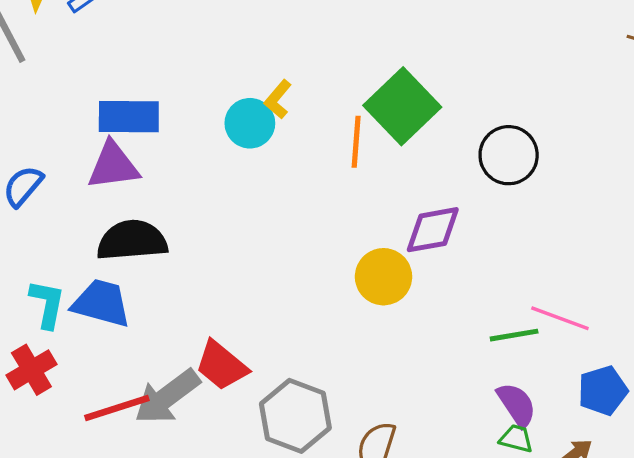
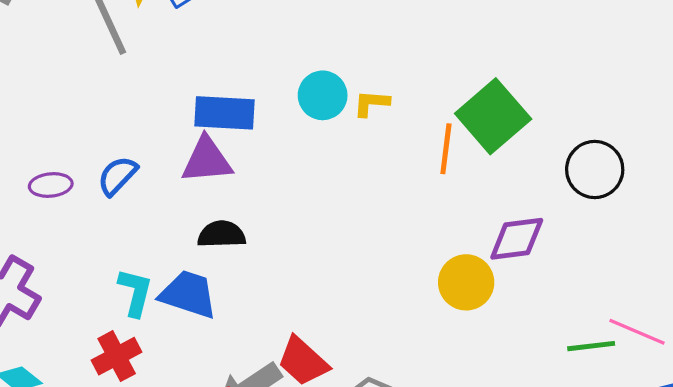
yellow L-shape: (278, 99) -> (371, 103), turned 51
cyan circle: (250, 123) -> (323, 95), moved
black semicircle: (132, 240) -> (222, 234), size x0.7

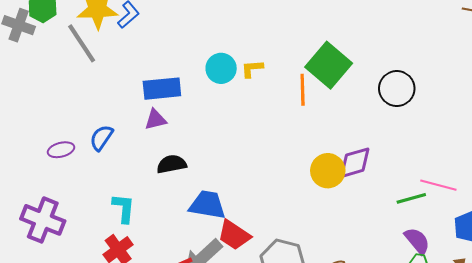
purple triangle: (207, 160) -> (155, 120), size x0.7
purple diamond: (517, 239) -> (355, 163), moved
blue trapezoid: (188, 294) -> (207, 205), moved

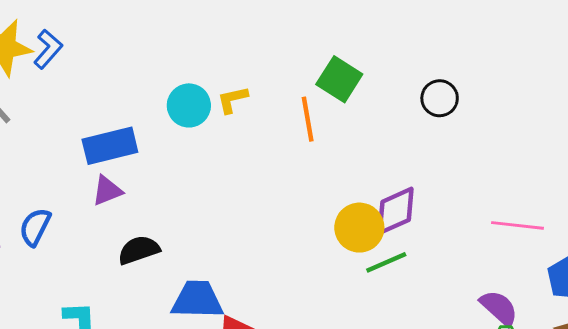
green square: (329, 65) -> (339, 79), size x0.7
black circle: (397, 89) -> (440, 98), size x0.7
green line: (411, 198) -> (386, 262), moved

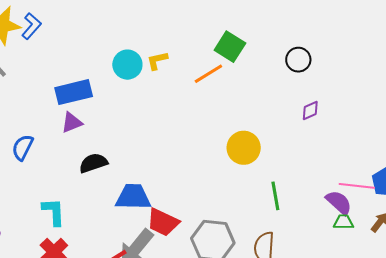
orange line: (308, 119) -> (208, 74), turned 68
purple diamond: (396, 211) -> (310, 110), moved, size x0.6
pink line: (517, 225) -> (357, 186), moved
green line: (386, 262) -> (275, 196), moved, turned -76

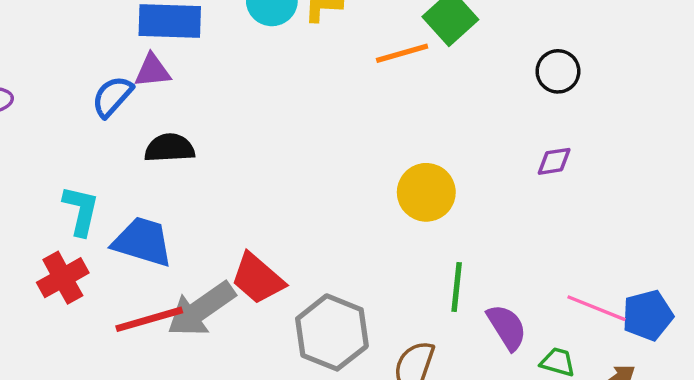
blue semicircle: (23, 147) -> (112, 97), moved
blue trapezoid: (133, 197) -> (143, 242), moved
purple semicircle: (339, 202) -> (507, 327), moved

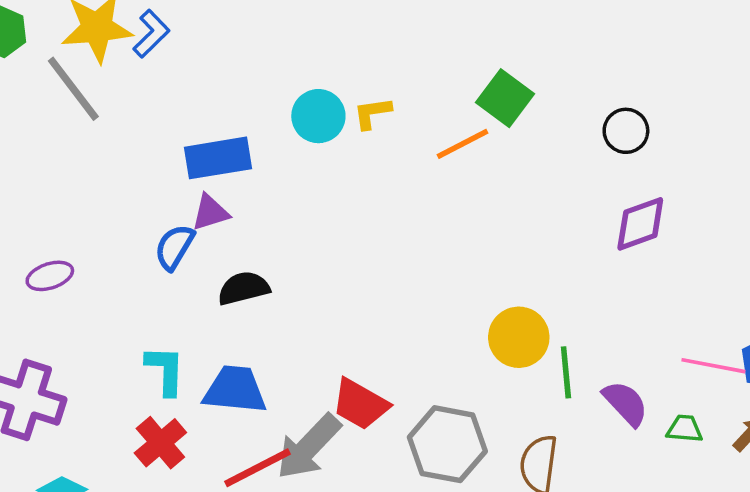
purple diamond: (554, 161) -> (640, 224), size x1.6
yellow circle: (426, 192) -> (519, 337), moved

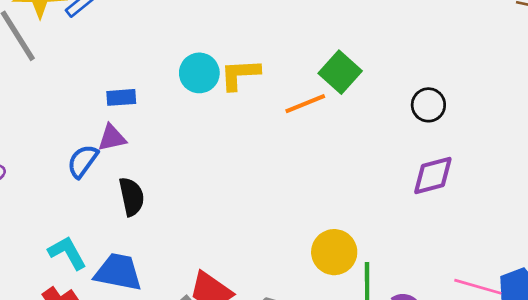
yellow L-shape: (372, 113) -> (240, 74), size x1.4
blue rectangle: (218, 158) -> (121, 97), size x0.6
black semicircle: (244, 288) -> (132, 197), turned 87
cyan L-shape: (165, 370) -> (67, 253), turned -36

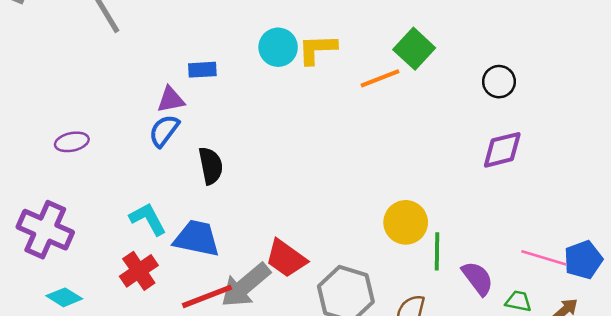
purple triangle: (112, 138) -> (171, 100), moved

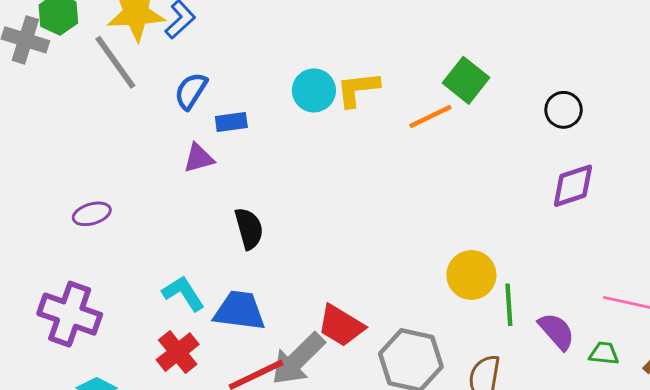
blue semicircle: (164, 131) -> (191, 91), moved

